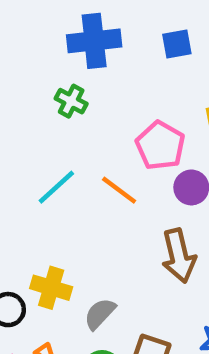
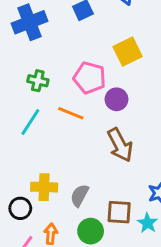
green cross: (71, 101) -> (38, 81), moved

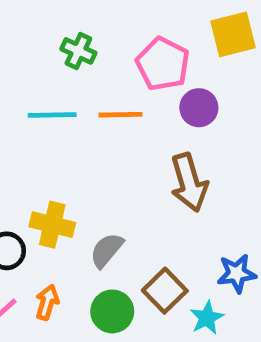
orange line: (71, 113) -> (120, 115), turned -35
cyan line: (30, 122) -> (52, 115), turned 44
brown square: (119, 212) -> (165, 291), turned 30

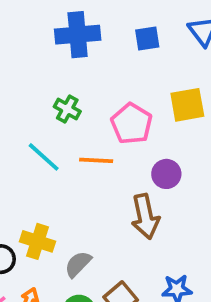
purple circle: (199, 108) -> (166, 174), moved
cyan line: (52, 115) -> (44, 157), turned 39

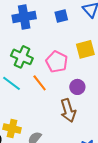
green cross: (67, 109) -> (22, 57), size x1.5
orange line: (96, 160) -> (40, 83), turned 54

